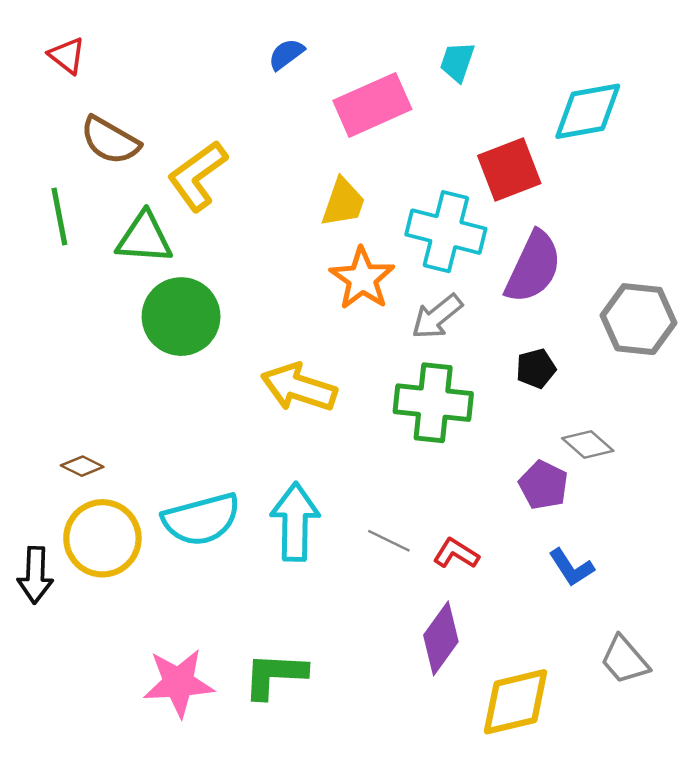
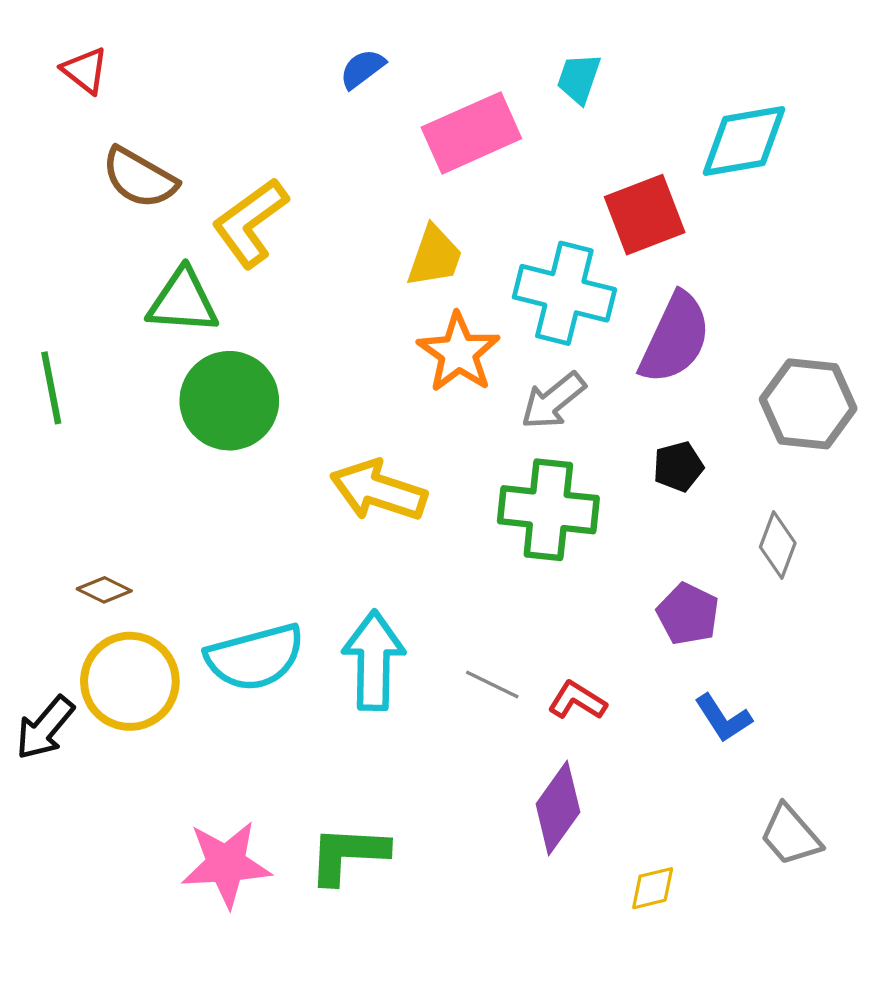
green line: (59, 216) -> (51, 388), moved
gray diamond: (588, 445) -> (778, 545), moved, turned 69
black arrow: (35, 575) -> (45, 728), turned 38
yellow diamond: (516, 702) -> (653, 888), size x0.5

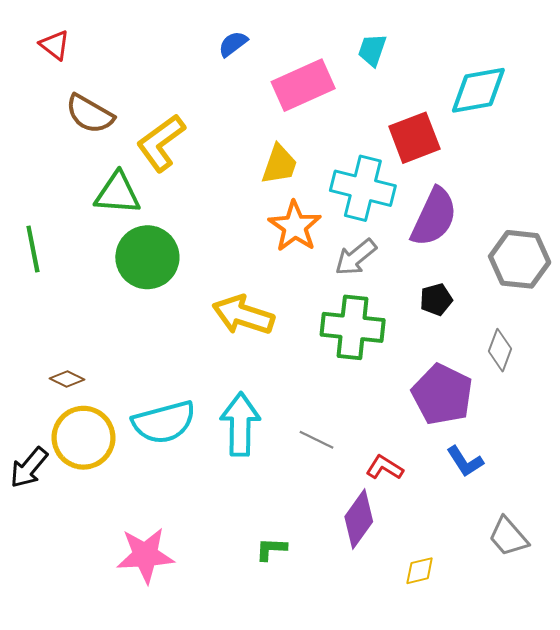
purple pentagon: (688, 614) -> (442, 394), size x1.5
red L-shape: (577, 701) -> (385, 468), moved
green L-shape: (348, 854) -> (271, 549), moved, size x0.6

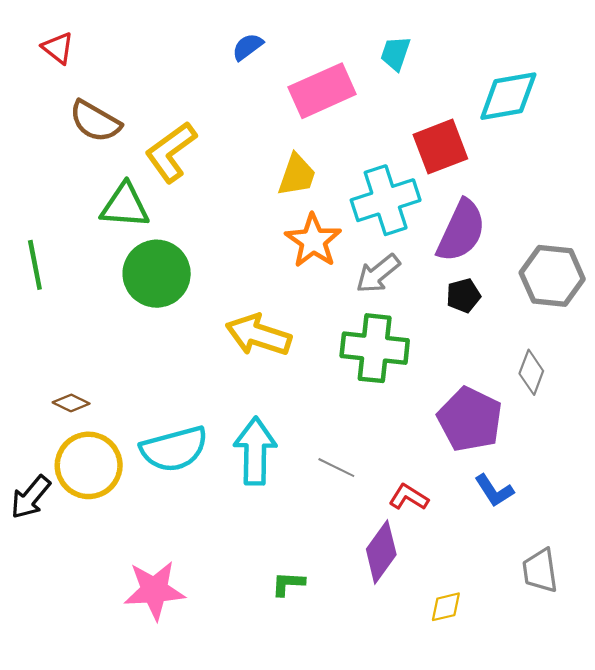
cyan cross: (363, 188) -> (386, 200), turned -32
black pentagon: (436, 300) -> (463, 296), moved
gray trapezoid: (508, 537) -> (540, 571), turned 33

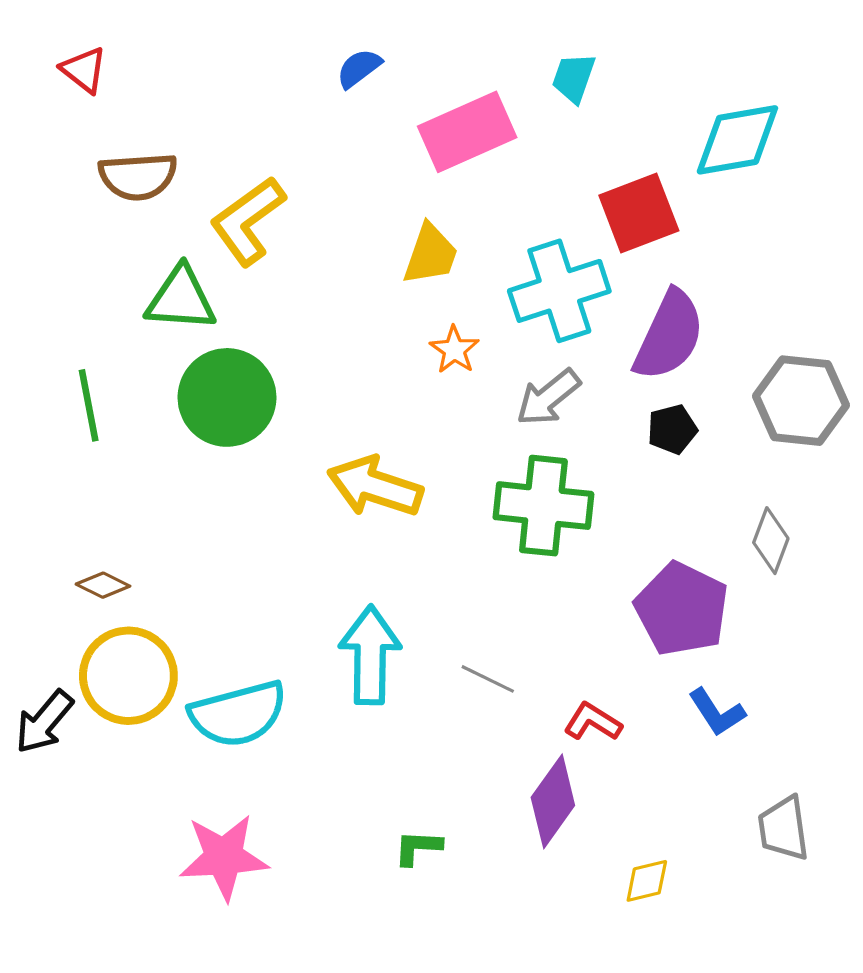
brown semicircle: (95, 121) -> (138, 176), turned -34
orange star: (313, 241) -> (454, 350), size x0.6
green line: (35, 265) -> (89, 405), moved
cyan semicircle: (174, 449) -> (238, 714), moved

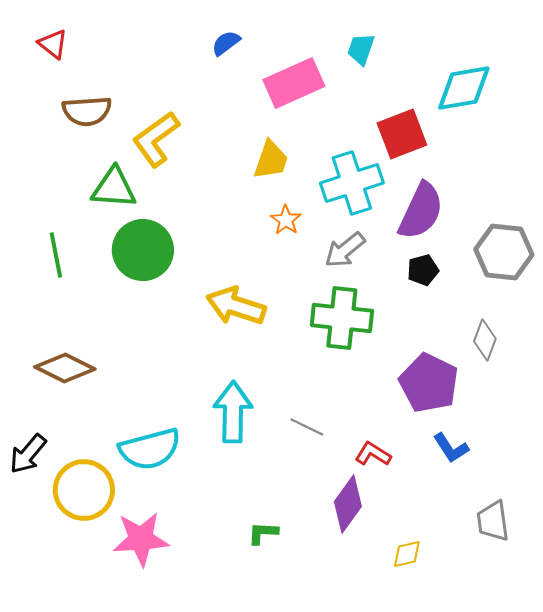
brown diamond: (103, 585) -> (65, 368), size x1.8
yellow circle: (128, 676) -> (84, 490), moved

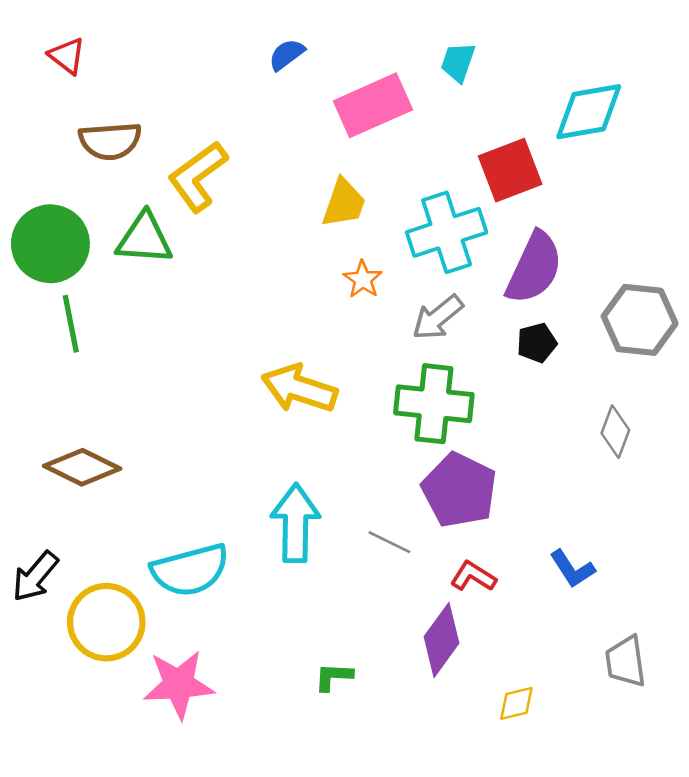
green circle: (143, 250) -> (50, 244), moved
purple pentagon: (429, 383) -> (459, 490), moved

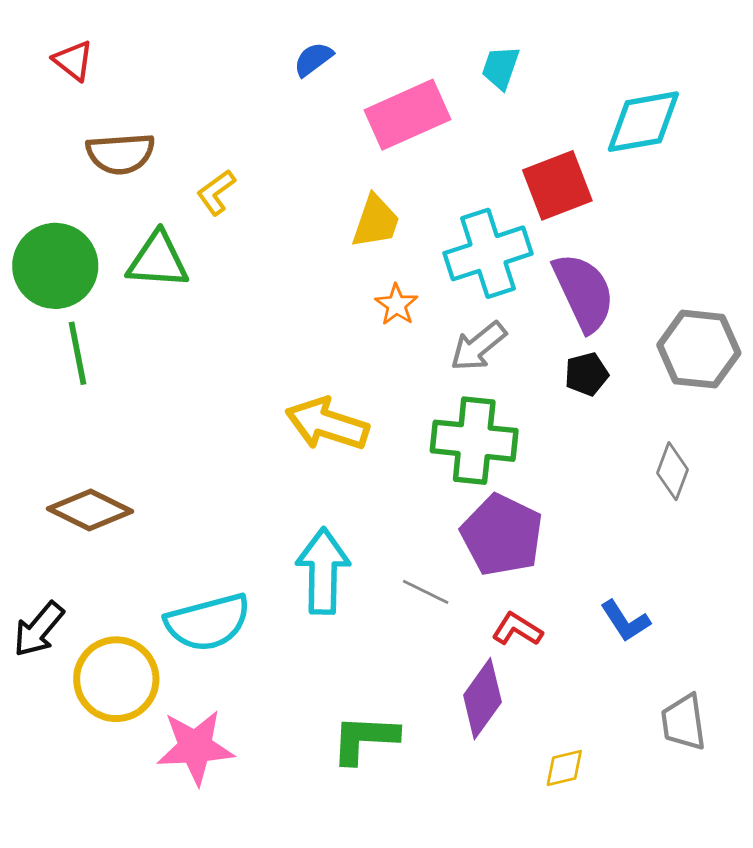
yellow L-shape: (198, 176) -> (216, 192), size x0.6
purple semicircle: (534, 268) -> (584, 292), turned -50
green L-shape: (334, 677) -> (365, 739), size x1.6

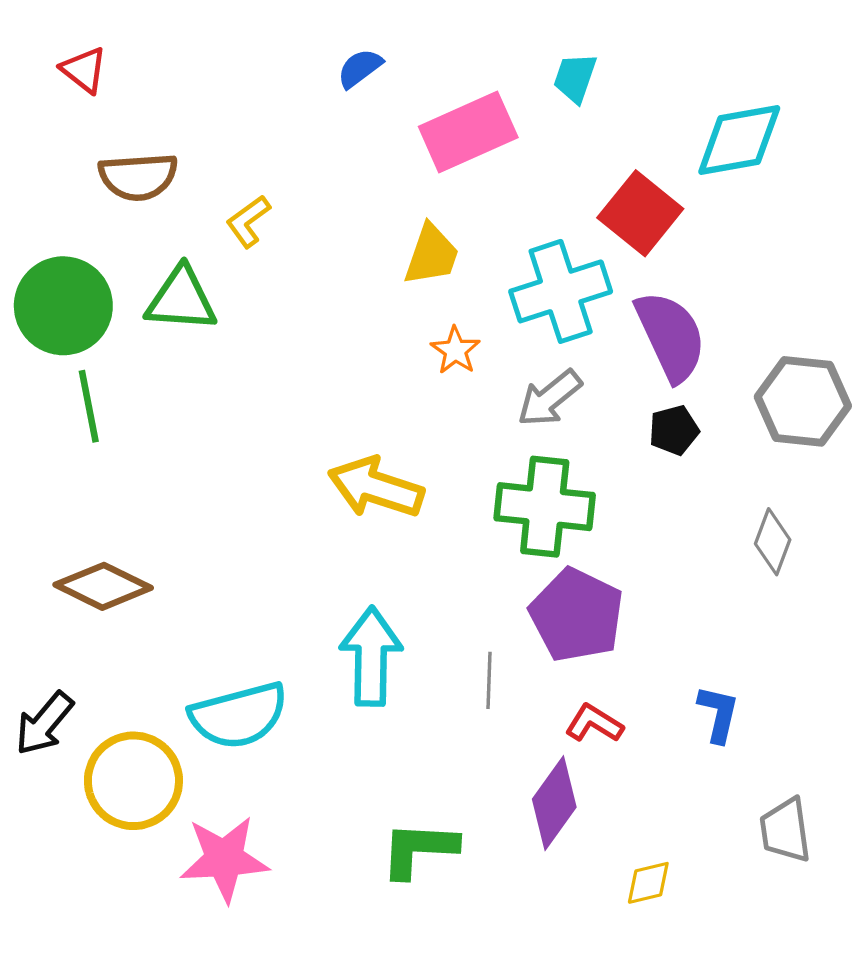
red square: (557, 185) -> (640, 213), turned -30
gray line: (426, 592) -> (489, 680), turned 66
blue L-shape: (625, 621) -> (718, 714), turned -134

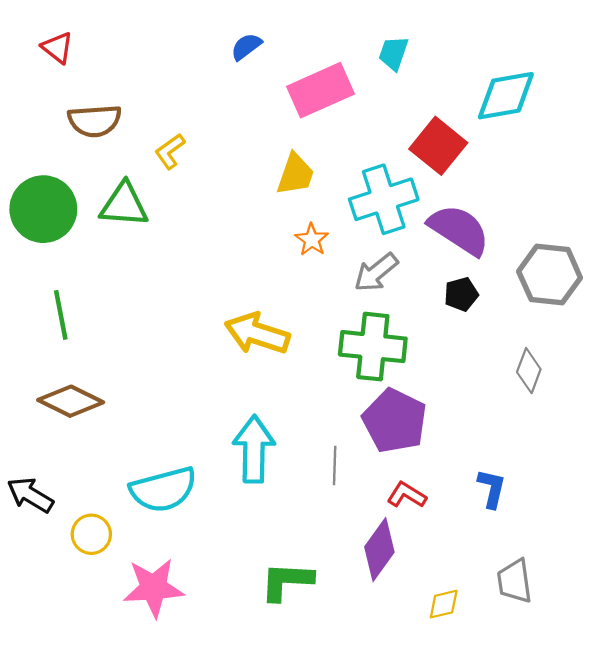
purple semicircle: (671, 336) -> (459, 230), turned -32
green line: (89, 406) -> (61, 315), moved
black arrow: (44, 723) -> (30, 495), turned 81
yellow circle: (133, 781) -> (91, 534), size x0.6
gray trapezoid: (785, 830) -> (515, 581), moved

